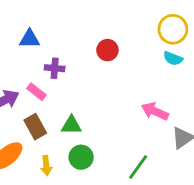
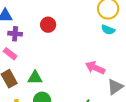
red circle: (107, 50) -> (48, 25), moved
purple cross: (55, 68) -> (15, 34), moved

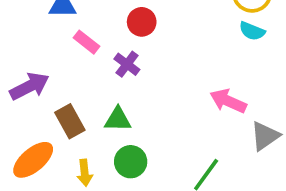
purple cross: (15, 34) -> (127, 64), moved, turned 32
pink rectangle: (10, 54) -> (86, 42), moved

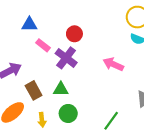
purple cross: (127, 64) -> (66, 58), size x1.5
pink arrow: (228, 101) -> (113, 64), moved

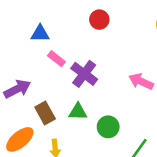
red circle: (74, 34) -> (99, 20), moved
green circle: (68, 113) -> (108, 127), moved

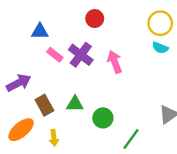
purple cross: (84, 74) -> (81, 55), moved
pink arrow: (141, 81) -> (115, 62), moved, turned 45

